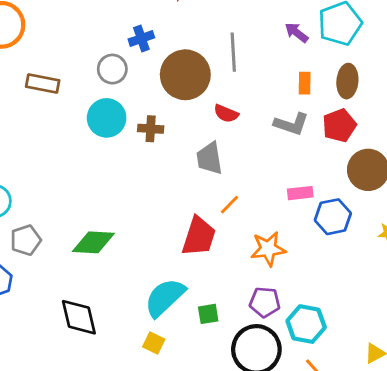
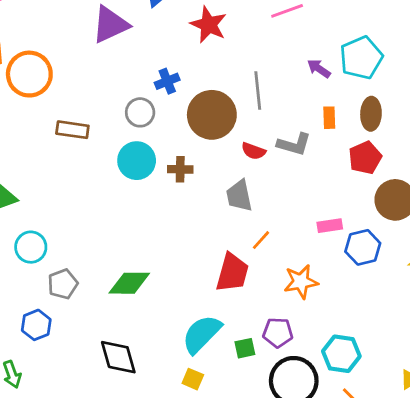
gray L-shape: (291, 124) -> (294, 144), moved
purple pentagon: (265, 302) -> (278, 333), moved

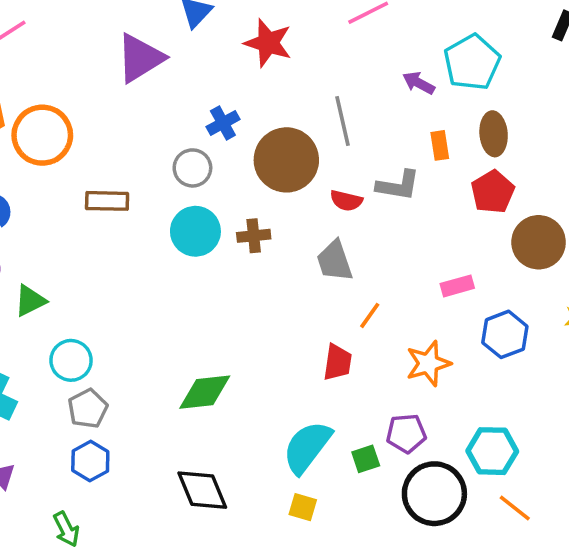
blue hexagon: (363, 247) -> (505, 334), moved
red trapezoid: (232, 273) -> (338, 362), size x0.7
gray pentagon: (63, 284) -> (88, 409), moved

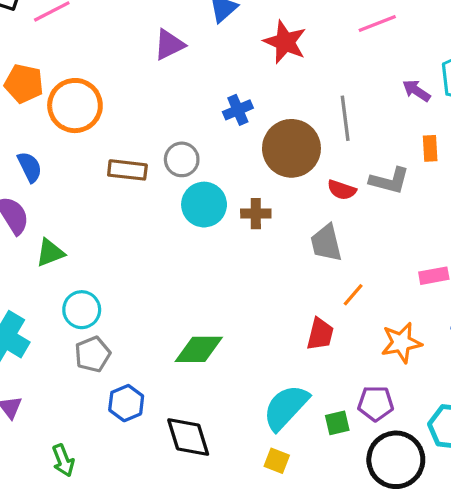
purple triangle: (140, 58) -> (169, 45), size x0.7
gray circle: (192, 168) -> (182, 159), moved
blue hexagon: (90, 461) -> (126, 403), moved

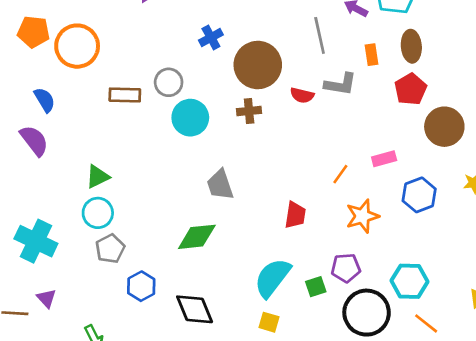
gray line: (345, 118) -> (320, 35), moved
brown cross: (256, 214) -> (249, 111), moved
gray trapezoid: (326, 243) -> (220, 185), moved
green triangle: (50, 253) -> (98, 177), moved
orange line: (353, 295) -> (340, 174), moved

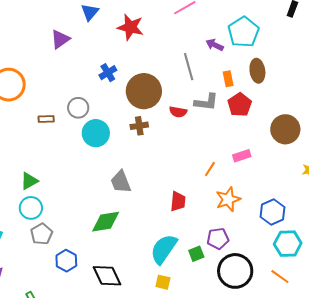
red pentagon: (411, 89) -> (240, 105), moved
brown rectangle: (125, 95) -> (46, 119), size x0.7
blue hexagon: (419, 195) -> (272, 212), moved
cyan hexagon: (409, 281) -> (288, 244), moved

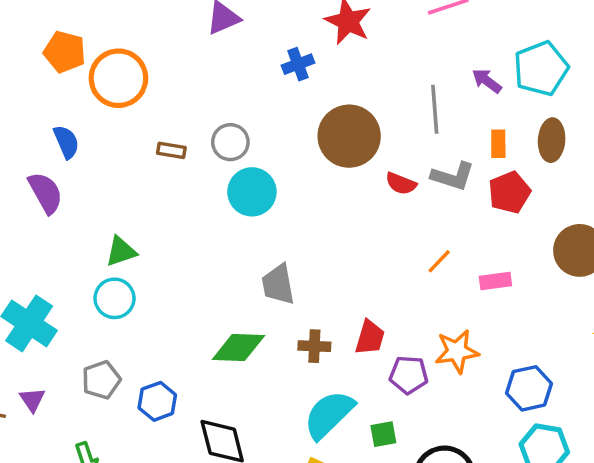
blue cross: (108, 73) -> (298, 64), moved
brown cross: (139, 126) -> (314, 346), moved
orange line: (210, 169) -> (439, 261), moved
gray pentagon: (42, 234) -> (101, 380), moved
purple pentagon: (218, 239) -> (409, 375), moved

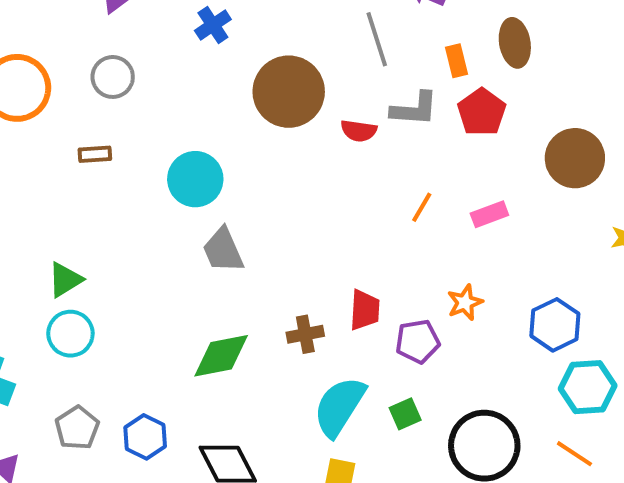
gray circle: (230, 142) -> (113, 77), moved
gray trapezoid: (278, 284) -> (223, 250), moved
orange star: (457, 351) -> (465, 303), size x0.7

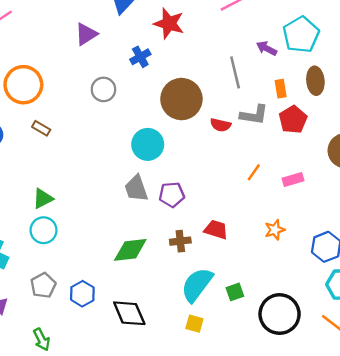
gray circle: (113, 77) -> (103, 89), moved
brown rectangle: (95, 154) -> (41, 128), moved, turned 30
cyan circle: (195, 179) -> (148, 144), moved
red trapezoid: (365, 310) -> (216, 230), turned -80
purple pentagon: (418, 341) -> (172, 195), moved

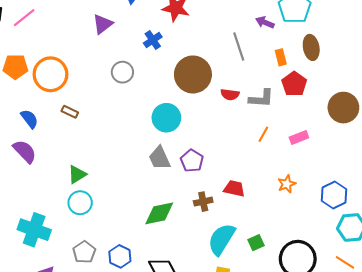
gray L-shape: (254, 115) -> (261, 98), moved
purple pentagon: (172, 195) -> (192, 161), turned -30

